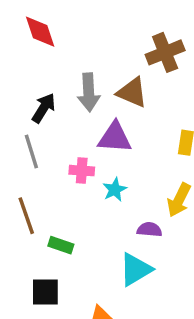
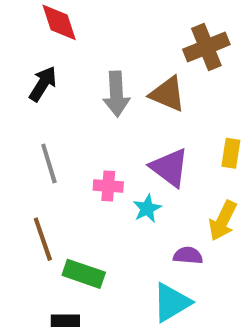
black arrow: (44, 108) -> (43, 84), moved
purple triangle: (115, 138) -> (170, 168), moved, turned 33
green rectangle: (61, 245) -> (84, 274), size x1.4

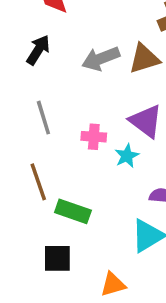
gray arrow: (116, 94) -> (101, 59), turned 72
brown triangle: (168, 94) -> (144, 59), turned -40

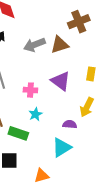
cyan star: (127, 156) -> (35, 114), moved

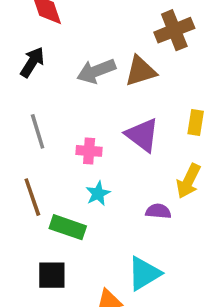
cyan triangle: (62, 147) -> (144, 273), moved

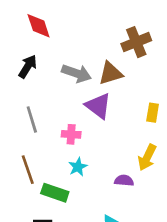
gray arrow: (96, 71) -> (77, 73), turned -140
purple triangle: (142, 135) -> (98, 106), moved

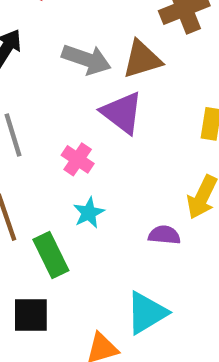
pink cross: (71, 134) -> (78, 159), turned 30
green rectangle: (55, 193) -> (51, 255), turned 45

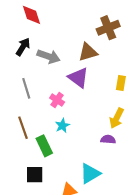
gray arrow: (86, 59) -> (49, 56), moved
purple semicircle: (164, 235) -> (108, 139), moved

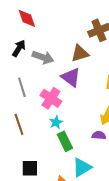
pink cross: (57, 100) -> (51, 98), size x1.5
green rectangle: (44, 146) -> (65, 141), moved

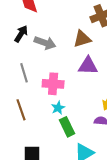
purple triangle: (71, 77) -> (88, 66), moved, turned -35
pink cross: (51, 98) -> (53, 84), turned -30

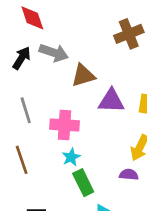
brown triangle: (82, 39) -> (83, 75), moved
gray arrow: (45, 43) -> (54, 53), moved

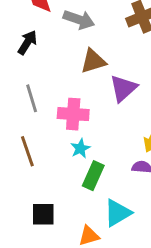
gray arrow: (54, 53) -> (79, 20), moved
purple triangle: (111, 101) -> (123, 88), turned -44
green rectangle: (83, 183) -> (93, 176), turned 50

